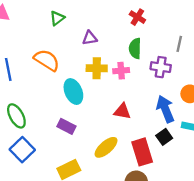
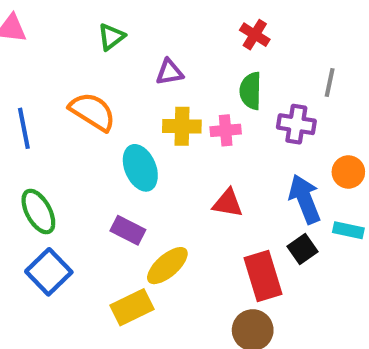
yellow ellipse: (106, 147) -> (167, 266), moved

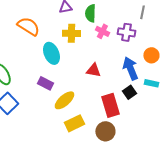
green semicircle: (251, 91) -> (90, 13), moved
pink cross: (226, 130) -> (102, 31), moved, turned 32
yellow rectangle: (132, 307) -> (74, 123), moved

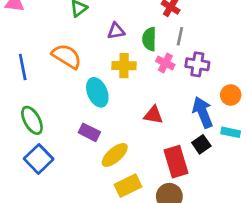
gray line: (142, 12) -> (180, 36), moved

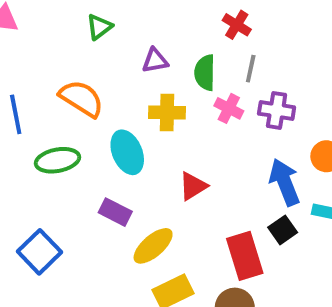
red triangle: (153, 115) -> (193, 186), moved, turned -42
green ellipse: (32, 120) -> (57, 160), moved, turned -72

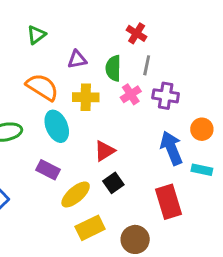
orange semicircle: (81, 98) -> (42, 87), moved
pink cross: (229, 108) -> (131, 94), turned 30
black square: (283, 230) -> (113, 183), moved
red rectangle: (245, 256) -> (168, 202), moved

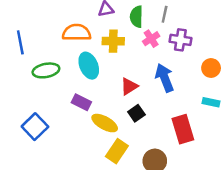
orange semicircle: (42, 87) -> (77, 33), turned -32
blue arrow: (171, 148) -> (165, 78), moved
yellow ellipse: (76, 194) -> (105, 123), turned 70
yellow rectangle: (90, 228) -> (117, 151), turned -30

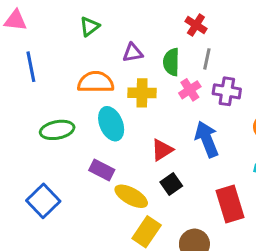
blue line: (20, 42) -> (31, 67), moved

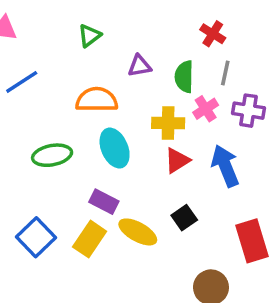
blue line: (31, 67) -> (22, 82), turned 68
yellow cross: (142, 93) -> (168, 123), moved
red triangle: (162, 150) -> (177, 161), moved
yellow rectangle: (147, 232) -> (90, 239), moved

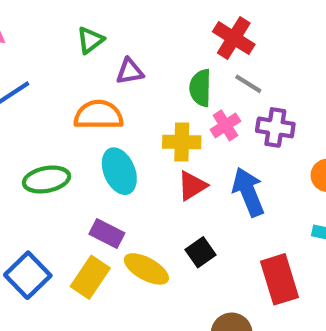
red cross: (213, 34) -> (234, 38), size x1.4
purple triangle: (140, 66) -> (130, 71), moved
gray line: (225, 73) -> (248, 84), turned -70

